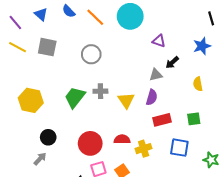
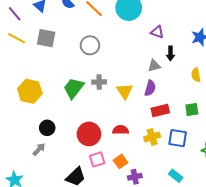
black arrow: (172, 62) -> (170, 53), turned -48
yellow cross: (144, 149) -> (152, 137), moved

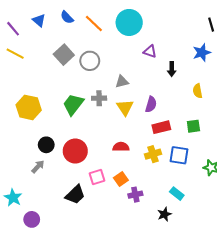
purple triangle: (157, 32) -> (150, 52), moved
gray square: (46, 38) -> (64, 55), moved, turned 36
gray triangle: (154, 66) -> (122, 82), moved
red circle: (89, 134) -> (75, 151), moved

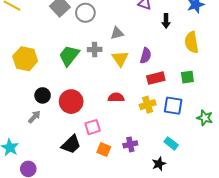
yellow semicircle: (198, 91) -> (192, 42), size x1.5
orange square: (121, 179) -> (104, 150), moved, turned -32

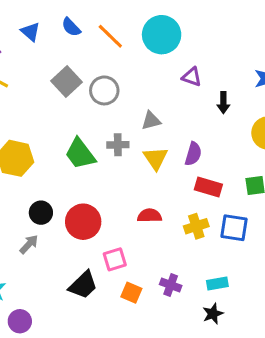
green trapezoid: (69, 56) -> (80, 154), turned -75
red rectangle: (156, 78) -> (208, 187), turned 30
cyan rectangle: (171, 143) -> (217, 284), moved, turned -48
purple cross: (130, 144) -> (171, 285), turned 32

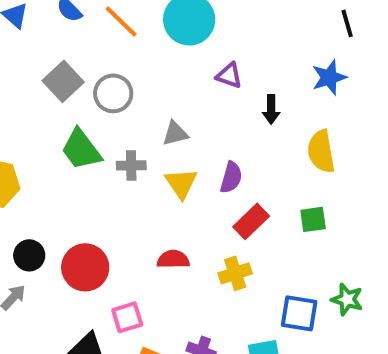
green trapezoid: (80, 154) -> (81, 149), moved
red rectangle: (208, 187) -> (251, 221), turned -60
blue square: (234, 228) -> (299, 313), moved

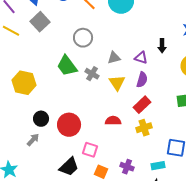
purple triangle: (229, 75) -> (141, 58), moved
gray square: (63, 81) -> (40, 22), moved
gray cross: (131, 165) -> (92, 74), turned 32
red rectangle: (251, 221) -> (142, 105), moved
pink square: (127, 317) -> (90, 150), turned 35

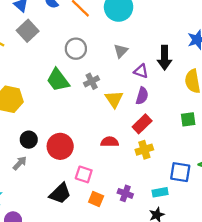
black arrow: (162, 46) -> (165, 58), size x1.5
gray triangle: (114, 58) -> (121, 51), moved, turned -32
gray cross: (92, 74) -> (92, 81), moved, turned 32

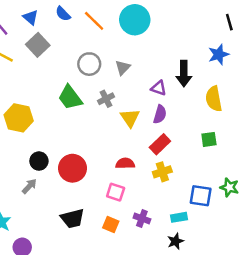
gray triangle: (121, 51) -> (123, 68), moved
pink square: (84, 174) -> (116, 192), moved
black trapezoid: (60, 193) -> (72, 218), turned 30

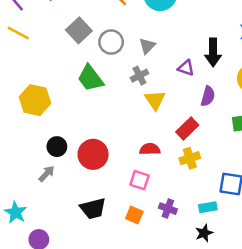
gray square: (38, 45) -> (79, 30), moved
gray cross: (106, 99) -> (139, 76), moved
purple semicircle: (160, 114) -> (208, 96), moved

